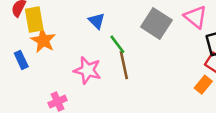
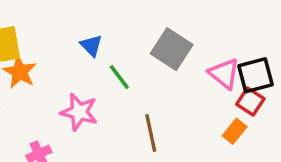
pink triangle: (196, 17) -> (224, 74), moved
brown line: (124, 65) -> (151, 133), moved

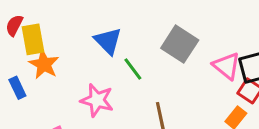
blue triangle: (91, 46) -> (108, 41), size x1.4

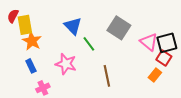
blue rectangle: (17, 88) -> (31, 66), moved

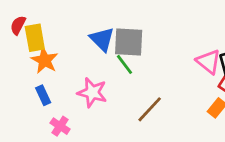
gray square: (119, 28) -> (129, 42), moved, turned -30
brown line: (107, 76) -> (150, 109), turned 55
pink cross: (43, 88) -> (60, 126), turned -32

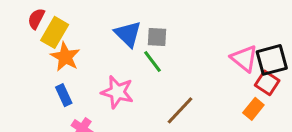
yellow rectangle: (35, 38) -> (55, 32), turned 40
gray square: (129, 42) -> (157, 37), size x0.6

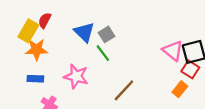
red semicircle: (36, 19) -> (45, 20), moved
gray square: (157, 37) -> (106, 34), turned -35
orange star: (65, 57) -> (36, 50), turned -30
blue rectangle: (64, 95) -> (35, 79), turned -63

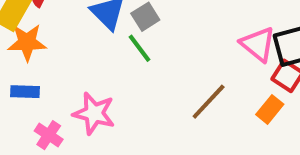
pink star: (76, 76) -> (94, 113), moved
brown line: (124, 90) -> (209, 102), moved

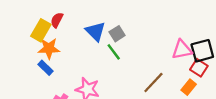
pink triangle: (258, 44) -> (182, 50), turned -50
blue rectangle: (25, 92) -> (45, 68), moved, turned 42

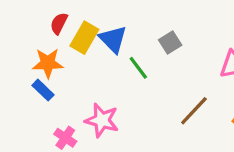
yellow rectangle: (41, 30) -> (84, 38), moved
gray square: (117, 34) -> (170, 42), moved

